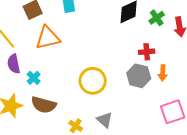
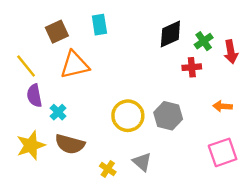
red cross: (147, 52) -> (192, 67), moved
orange arrow: (163, 73) -> (223, 106), moved, turned 91
gray hexagon: (139, 76) -> (168, 116), moved

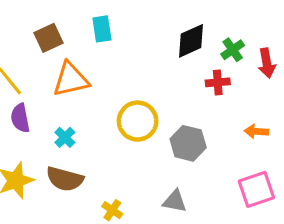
cyan cross: (58, 112) -> (65, 137), moved
yellow circle: (128, 116) -> (138, 121), moved
gray triangle: (142, 162) -> (175, 201), moved, turned -30

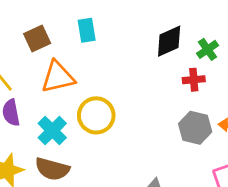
yellow circle: (138, 121) -> (96, 115), moved
cyan cross: (65, 137) -> (52, 131), size x1.5
gray hexagon: (188, 143) -> (195, 128), moved

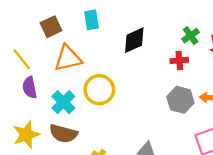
black diamond: (169, 41) -> (134, 40), moved

